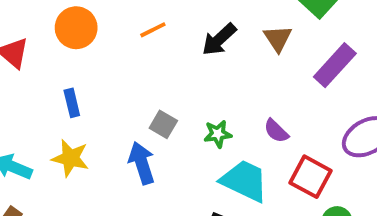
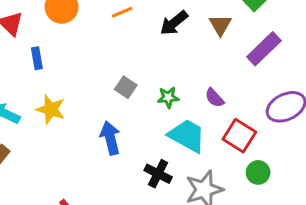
blue rectangle: (72, 103) -> (37, 58), moved
blue arrow: (142, 163) -> (110, 138), moved

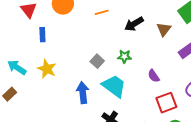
green star: (168, 97) -> (124, 56), moved
cyan trapezoid: (187, 136) -> (114, 86), moved
red square: (239, 136) -> (166, 103), turned 30

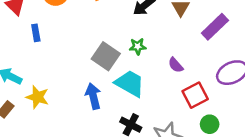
gray square: (97, 61) -> (106, 56), size x1.6
yellow star: (47, 69) -> (37, 97), moved

